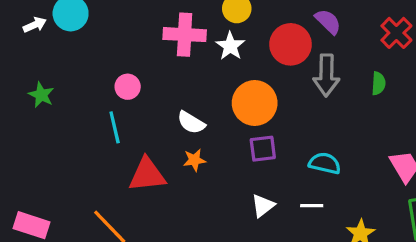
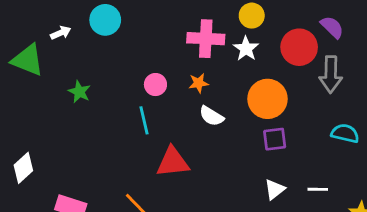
white arrow: (35, 25) -> (61, 33), moved
orange star: (194, 160) -> (199, 83), moved
cyan semicircle: (325, 163) -> (345, 133), moved

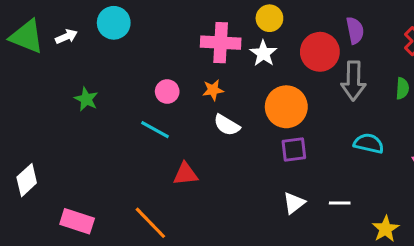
purple semicircle: (332, 27) -> (355, 30), turned 35
green triangle: (28, 60) -> (27, 37), moved
cyan line: (144, 120) -> (155, 130), turned -48
red triangle: (173, 162) -> (185, 174), size x0.7

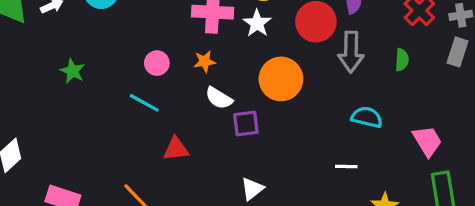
purple square: (294, 150) -> (246, 124), moved
white triangle: (294, 203) -> (252, 189), moved
white line: (340, 203) -> (346, 166), moved

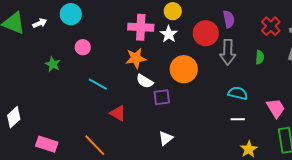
orange star: (205, 61) -> (136, 58), size x1.5
pink circle: (157, 63) -> (83, 47), moved
red triangle: (176, 149) -> (118, 113), turned 36
white line: (346, 166) -> (238, 119), moved

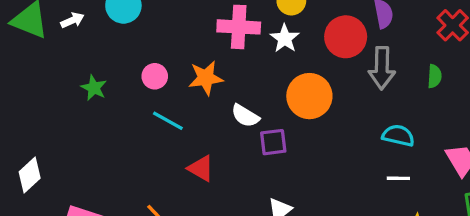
pink circle: (83, 47) -> (155, 76), moved
orange star: (136, 58) -> (206, 78), moved

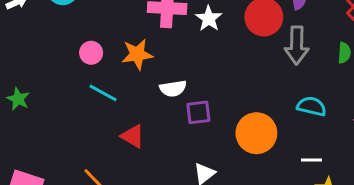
green star: (94, 88) -> (18, 99), moved
orange circle: (309, 96) -> (256, 133), moved
white semicircle: (245, 116) -> (173, 89), turned -40
white line: (398, 178) -> (311, 160), moved

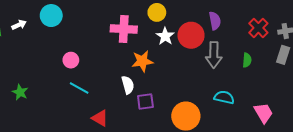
white star: (209, 19) -> (165, 36), moved
orange star: (137, 54) -> (142, 61), moved
white semicircle: (173, 89) -> (128, 85), turned -96

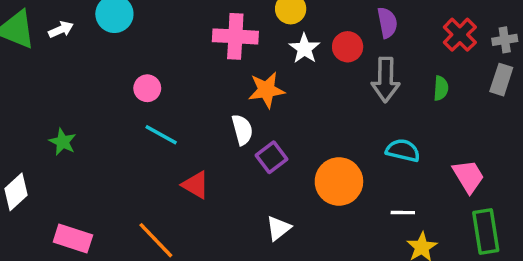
red circle: (191, 35) -> (348, 47), size x0.7
purple square: (145, 102) -> (272, 157), turned -30

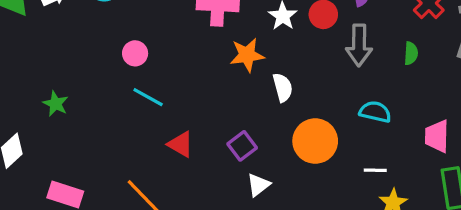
white semicircle: (242, 130) -> (283, 87), moved
purple square: (272, 157) -> (242, 146), moved
pink trapezoid: (468, 176) -> (437, 136), turned -148

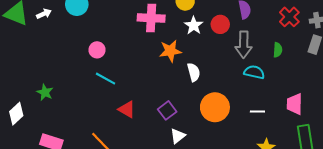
green star: (56, 104) -> (45, 92), moved
cyan semicircle: (375, 112) -> (254, 72), moved
white line: (375, 170) -> (257, 112), moved

